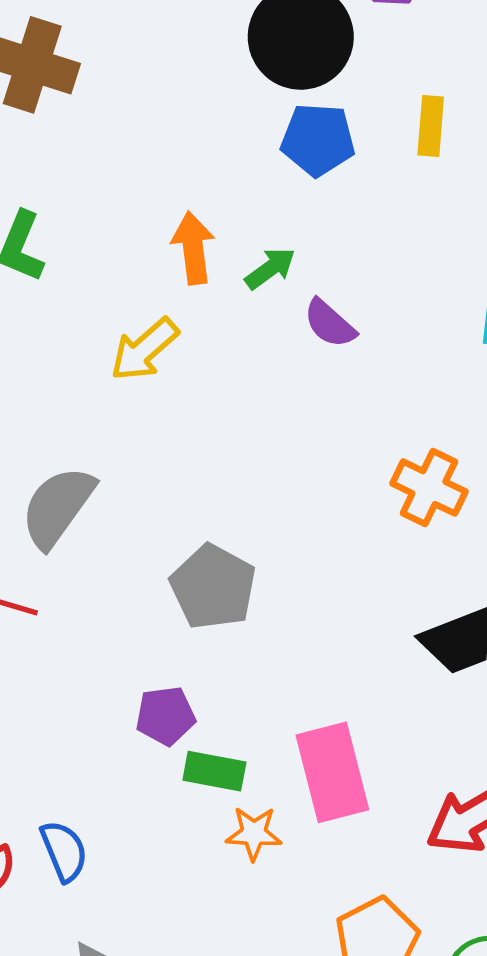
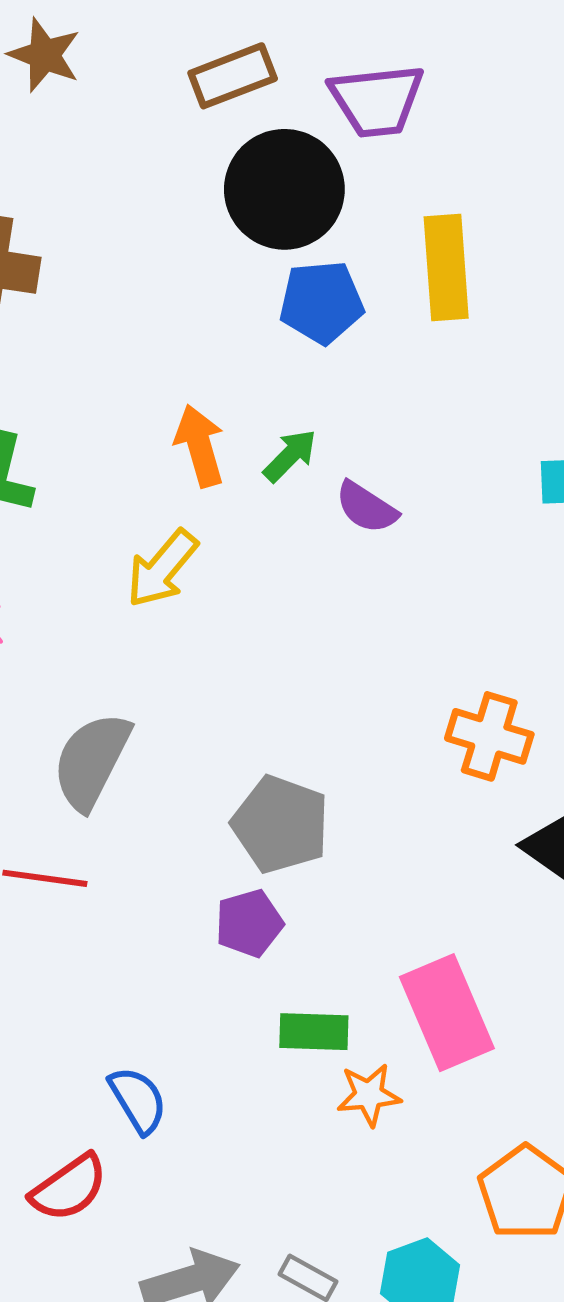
yellow rectangle: (431, 126) -> (446, 267), size x1.5
orange cross: (429, 488) -> (489, 736), moved
purple pentagon: (165, 716) -> (249, 923), moved
blue semicircle: (64, 851) -> (138, 1100), moved

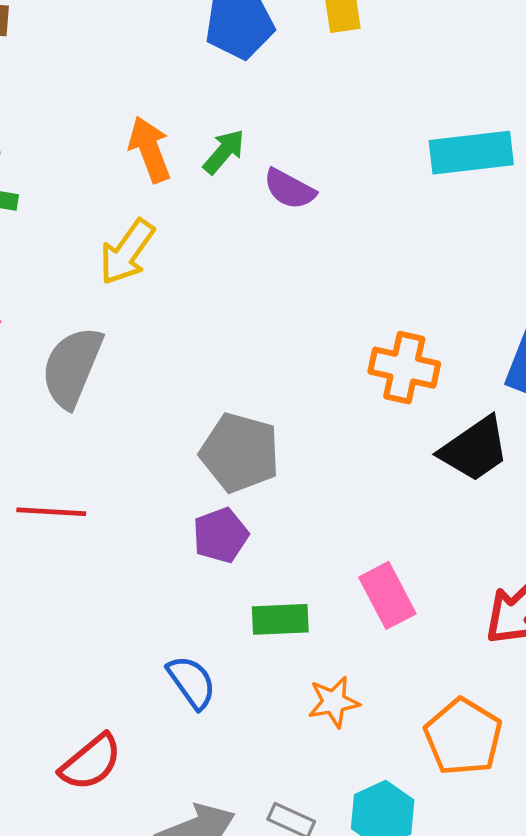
gray semicircle: (92, 761) -> (72, 367), moved
pink rectangle: (447, 1013) -> (387, 595), size x0.7
orange star: (369, 1095) -> (334, 702), moved
blue semicircle: (138, 1100) -> (192, 682), moved

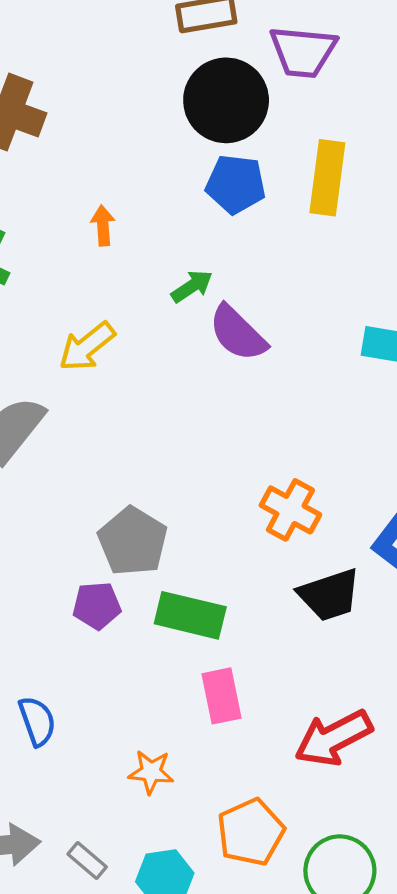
orange arrow: (150, 149) -> (103, 225), moved, size x0.7
purple semicircle: (289, 189) -> (238, 333), size x1.4
green rectangle: (280, 619) -> (190, 615), moved, size x1.4

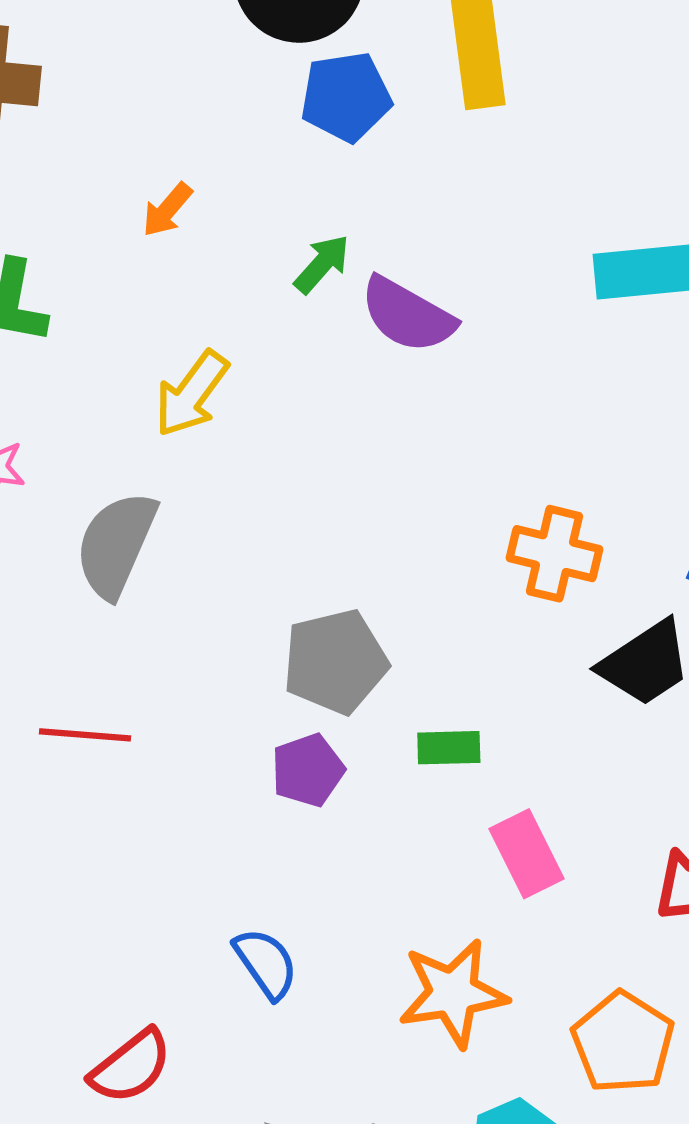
orange arrow: (103, 225) -> (167, 210), turned -120
gray pentagon: (133, 541) -> (335, 662), turned -30
green rectangle: (190, 615) -> (449, 748), size x0.6
orange star: (151, 772) -> (453, 993), size x1.6

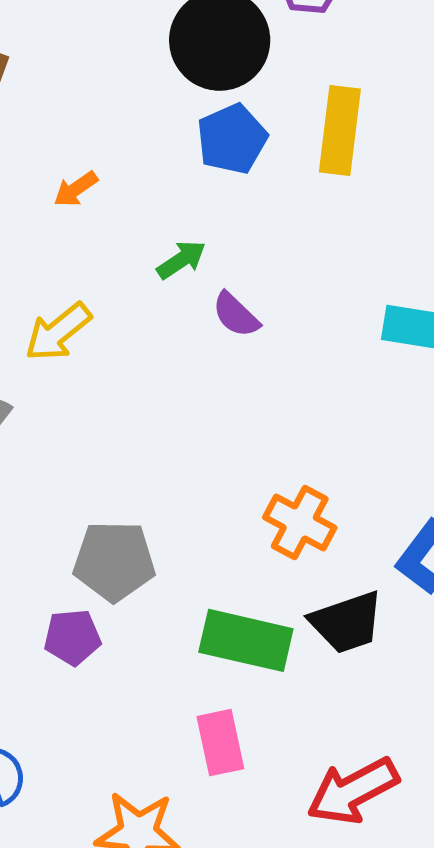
blue pentagon: (346, 97) -> (232, 139), turned -30
purple semicircle: (408, 315) -> (236, 315), size x0.7
green rectangle: (449, 748) -> (246, 640), moved, size x1.8

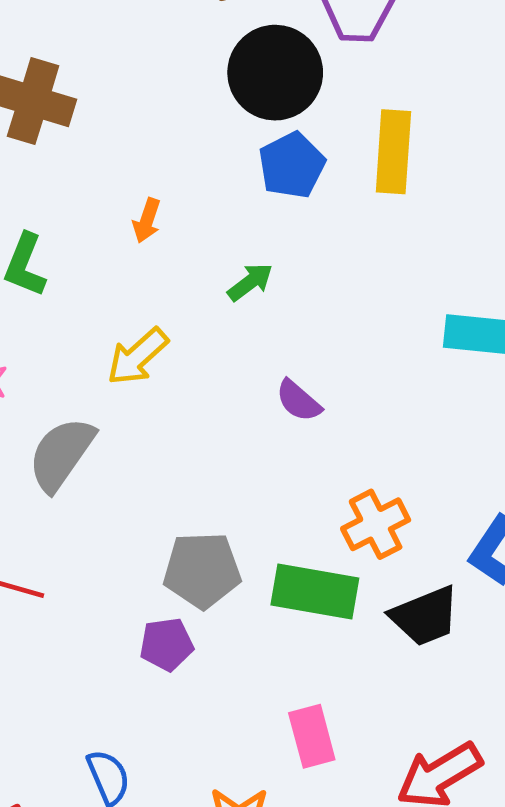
orange arrow: (76, 189) -> (147, 221), turned -33
purple semicircle: (236, 315) -> (298, 401), moved
orange cross: (300, 523) -> (376, 524), turned 38
green rectangle: (246, 640) -> (315, 592), moved

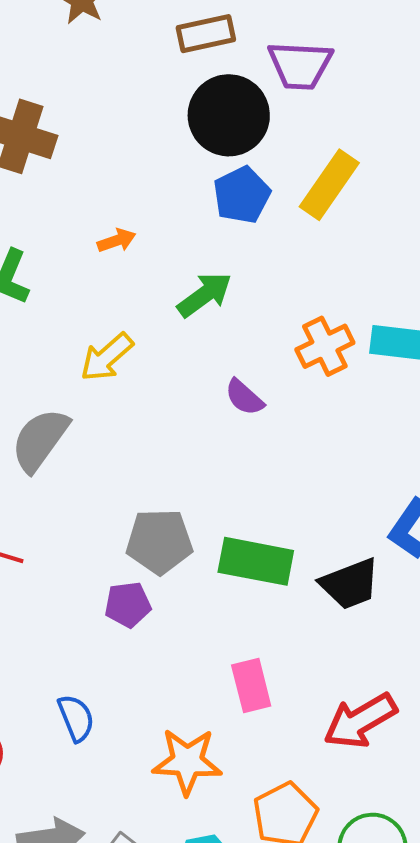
yellow rectangle: (393, 152) -> (329, 185), turned 30
orange arrow: (147, 221) -> (117, 241), turned -129
green arrow: (250, 282) -> (204, 295), size x1.4
orange cross: (376, 524) -> (325, 346), moved

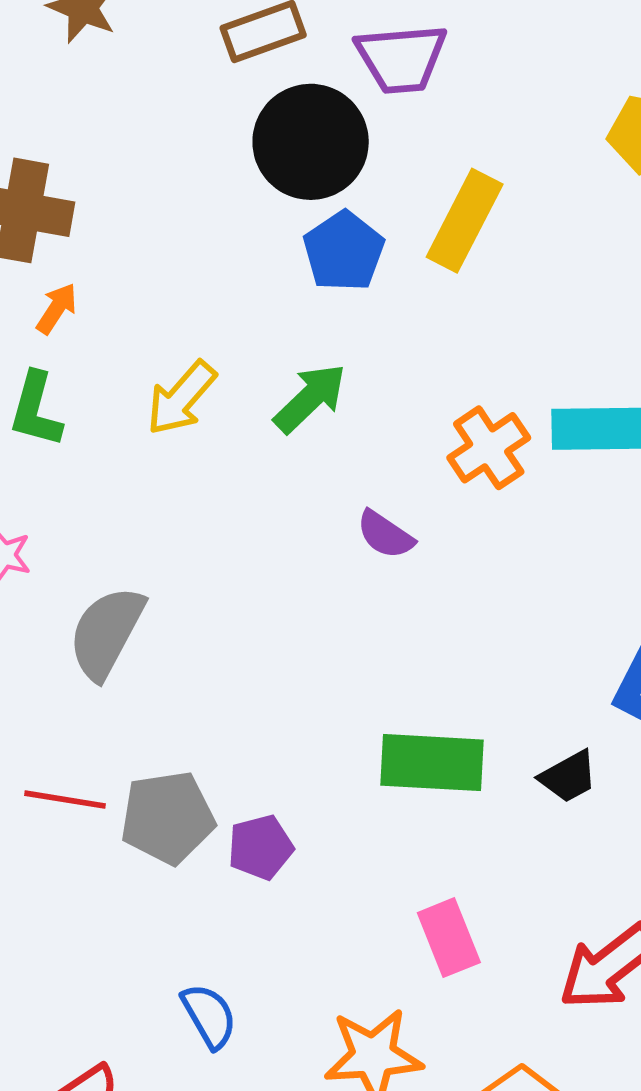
orange arrow: (117, 241) -> (57, 308), moved, turned -30
yellow arrow: (107, 357) -> (181, 398), moved
gray pentagon: (159, 541) -> (168, 818), moved
black trapezoid: (350, 584) -> (568, 777), size x0.7

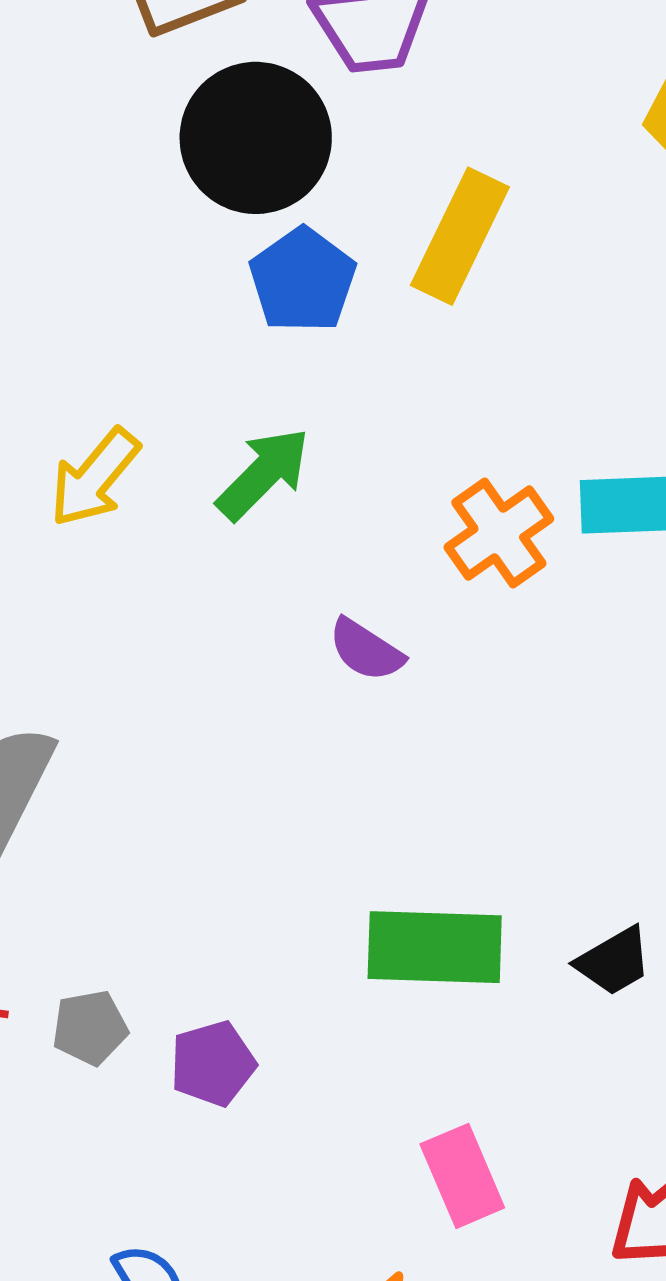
gray pentagon: (168, 818) -> (90, 1028), size x0.6

